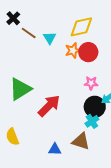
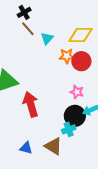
black cross: (13, 18) -> (24, 12), moved
red arrow: (49, 106) -> (31, 104), turned -75

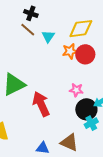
black cross: (24, 12) -> (31, 13), moved, turned -32
pink star: (77, 92) -> (76, 90), moved
cyan cross: (69, 129) -> (91, 123), moved

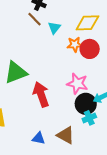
pink star: (76, 90) -> (77, 84), size x1.5

